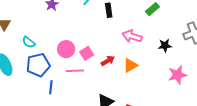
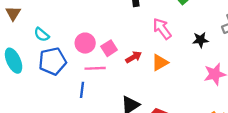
pink arrow: (132, 36) -> (162, 29), turned 36
blue line: (51, 87) -> (82, 90), moved

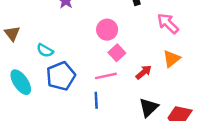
pink circle: (85, 43) -> (107, 30), moved
red arrow: (134, 57) -> (144, 72), moved

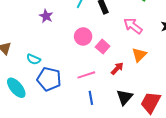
pink square: (117, 53) -> (103, 47), moved
blue pentagon: (61, 76) -> (49, 79), turned -30
blue line: (96, 100) -> (91, 98), moved

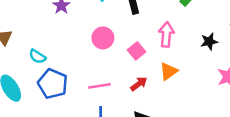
pink arrow: (133, 26) -> (166, 34), turned 48
pink square: (103, 47) -> (137, 51), moved

